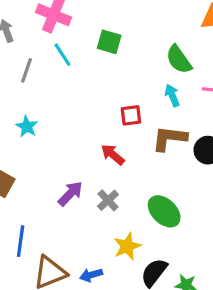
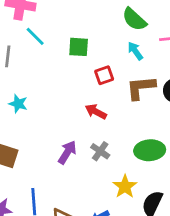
green square: (109, 42) -> (79, 47), moved
green ellipse: (164, 211) -> (150, 150), turned -36

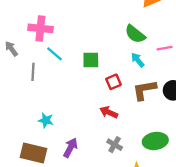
cyan star: (18, 104) -> (46, 120), moved
purple arrow: (67, 152) -> (70, 148), moved

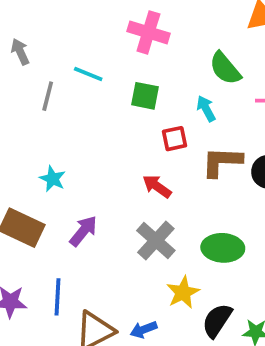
pink cross: (40, 28) -> (148, 32), moved
cyan line: (54, 54) -> (88, 74), turned -30
cyan arrow: (138, 60) -> (206, 109), moved
gray cross: (115, 145) -> (156, 240), size x1.5

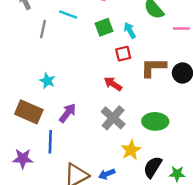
green square: (145, 96) -> (104, 27), turned -30
cyan arrow: (206, 109) -> (130, 30), moved
blue line: (57, 297) -> (50, 142), moved

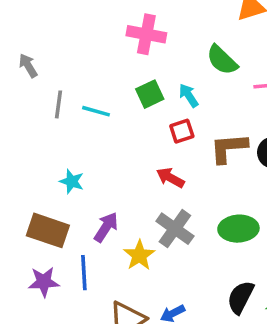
cyan line: (68, 14) -> (96, 111), moved
yellow star: (131, 150) -> (139, 255), moved
purple star: (23, 159) -> (44, 282), moved

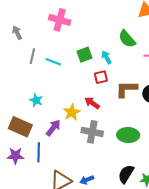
pink cross: (146, 34) -> (60, 20), moved
gray cross: (175, 229) -> (92, 132), turned -30
yellow star: (139, 255) -> (72, 112), moved

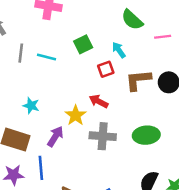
cyan arrow: (106, 57) -> (119, 50), moved

